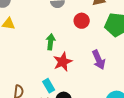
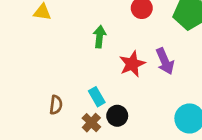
red star: (63, 62) -> (132, 64), moved

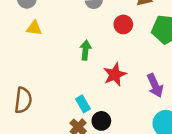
purple arrow: (165, 61) -> (155, 86), moved
brown semicircle: (56, 105) -> (23, 100), moved, size x1.5

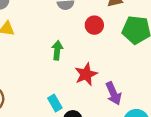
purple arrow: (155, 86) -> (114, 93), moved

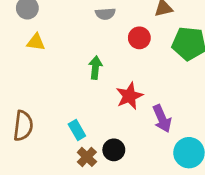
cyan rectangle: (55, 103) -> (77, 130), moved

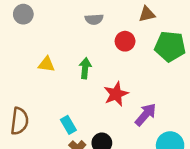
yellow triangle: (36, 42) -> (46, 64), moved
purple arrow: (162, 119) -> (146, 115), turned -115

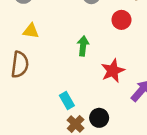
yellow triangle: (46, 64) -> (31, 31), moved
brown semicircle: (19, 121) -> (20, 65), moved

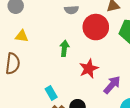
red circle: (121, 20) -> (96, 27), size x1.6

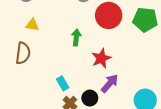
purple arrow: (112, 85) -> (110, 83), moved

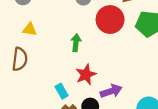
red star: (101, 58) -> (86, 75), moved
purple arrow: (110, 83) -> (111, 91), turned 30

